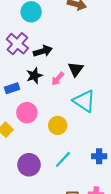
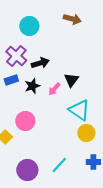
blue rectangle: (12, 88) -> (11, 80), moved
yellow circle: (58, 125) -> (86, 133), moved

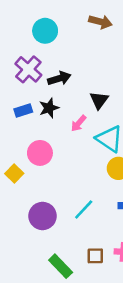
blue rectangle: (11, 80) -> (23, 111), moved
pink arrow: (54, 89) -> (79, 123), moved

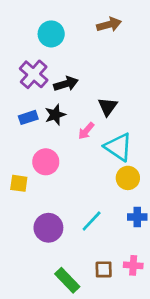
brown arrow: (100, 22) -> (109, 25), turned -30
yellow square: (14, 174) -> (19, 183), turned -36

